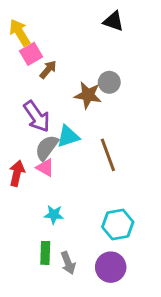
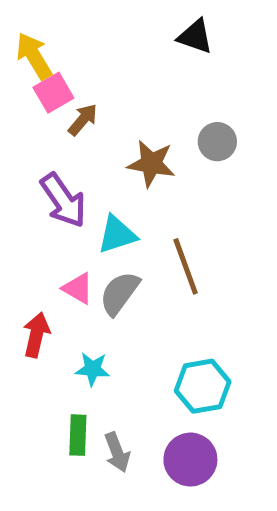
gray circle: (109, 82) -> (217, 142), moved
gray semicircle: (47, 148) -> (119, 293), moved
red arrow: (17, 173) -> (36, 335), moved

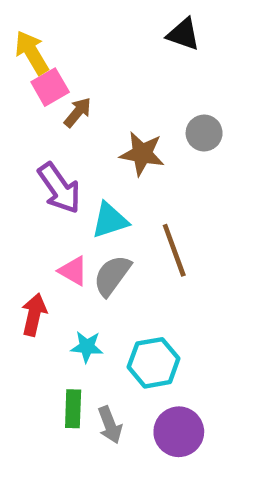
cyan hexagon: (203, 386) -> (154, 363), moved

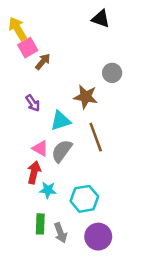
brown star: (142, 154) -> (86, 97), moved
purple arrow: (59, 188) -> (33, 103), size x0.6
red arrow: (34, 315) -> (34, 172), moved

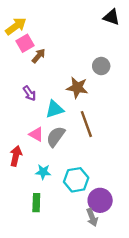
black triangle: (101, 19) -> (111, 17), moved
yellow arrow: (18, 29) -> (16, 26), turned 85
red arrow: (34, 172) -> (16, 156), moved
gray arrow: (60, 233) -> (92, 217), moved
purple circle: (98, 237) -> (100, 200), moved

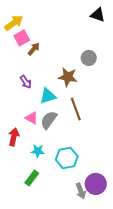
purple circle: (100, 200) -> (96, 184), moved
green rectangle: (36, 203) -> (32, 178), turned 35

